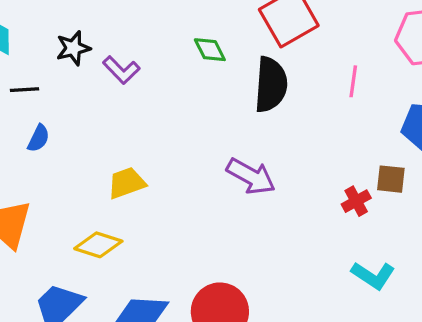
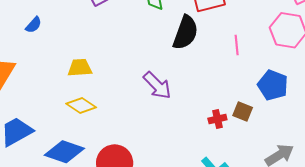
pink line: (353, 81) -> (237, 45), turned -30
yellow diamond: (98, 245) -> (81, 105), moved

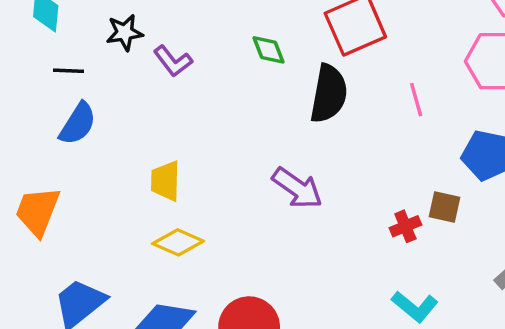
blue semicircle: (34, 25) -> (78, 124), size x1.5
yellow trapezoid: (80, 68) -> (165, 181), turned -75

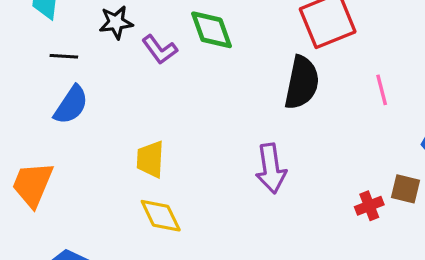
green diamond: (268, 50) -> (212, 30), moved, size x1.4
purple arrow: (297, 188) -> (271, 168), turned 45
yellow diamond: (178, 242) -> (161, 216), turned 39

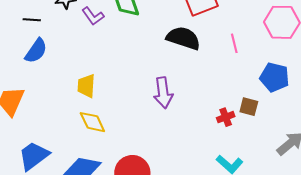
black semicircle: (302, 83) -> (183, 38), turned -84

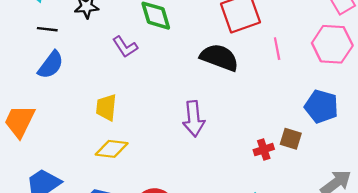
purple L-shape: (93, 16) -> (125, 47), moved
pink line: (234, 43) -> (277, 49), moved
yellow diamond: (92, 122) -> (112, 149), turned -60

